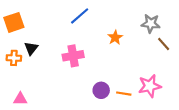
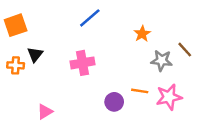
gray star: (151, 24) -> (162, 61), moved
orange star: (115, 38) -> (142, 34), moved
orange line: (124, 94) -> (140, 91), moved
pink triangle: (20, 99) -> (45, 112), moved, turned -32

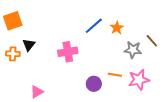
blue line: (90, 18) -> (94, 26), moved

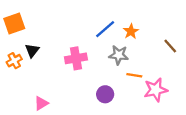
gray star: (133, 50) -> (119, 55), moved
orange cross: (13, 54) -> (14, 61), turned -32
orange line: (115, 75) -> (134, 75), moved

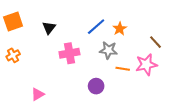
black triangle: (32, 51) -> (49, 28), moved
pink star: (156, 90) -> (146, 65), moved

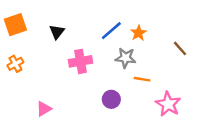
pink star: (146, 65) -> (168, 104), moved, turned -30

